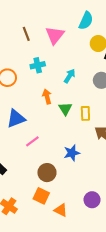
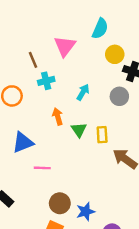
brown line: (26, 34) -> (33, 60), moved
pink line: (32, 141) -> (42, 168), turned 40
blue star: (72, 153) -> (86, 212), moved

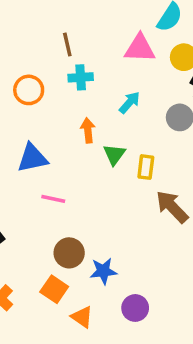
pink triangle: (65, 46) -> (140, 48), moved, turned 45

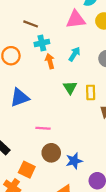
brown line: (67, 44) -> (31, 24), turned -48
orange arrow: (88, 130) -> (50, 61), moved
pink line: (53, 199) -> (43, 128), moved
orange square: (54, 289) -> (27, 170), moved

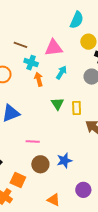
pink triangle: (76, 19) -> (54, 48), moved
cyan cross: (42, 43) -> (31, 63), turned 32
blue star: (74, 161) -> (64, 160), moved

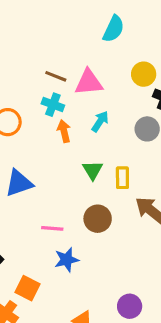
cyan semicircle: (77, 20) -> (114, 29), moved
brown line: (20, 45) -> (56, 76), moved
blue star: (64, 160) -> (67, 260), moved
brown circle: (40, 164) -> (98, 219), moved

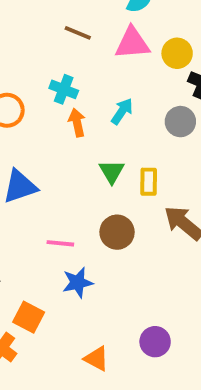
brown line: (56, 76) -> (78, 33), moved
pink triangle: (89, 82) -> (132, 43), moved

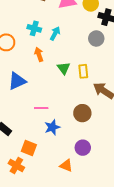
cyan arrow: (122, 111) -> (55, 33), moved
orange arrow: (77, 123) -> (39, 54), moved
brown circle: (117, 232) -> (82, 113), moved
purple circle: (155, 342) -> (83, 148), moved

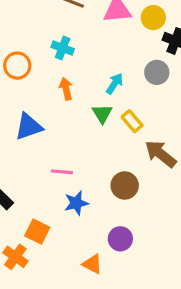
cyan arrow: (55, 33) -> (115, 84), moved
yellow rectangle: (83, 71) -> (132, 121), turned -40

